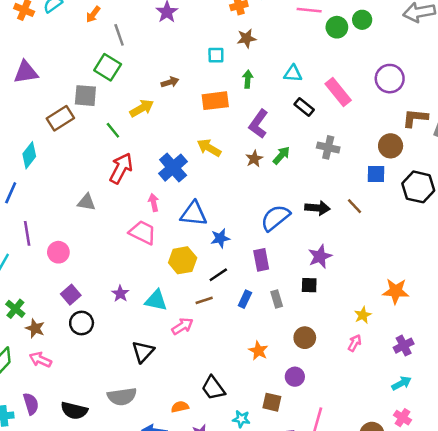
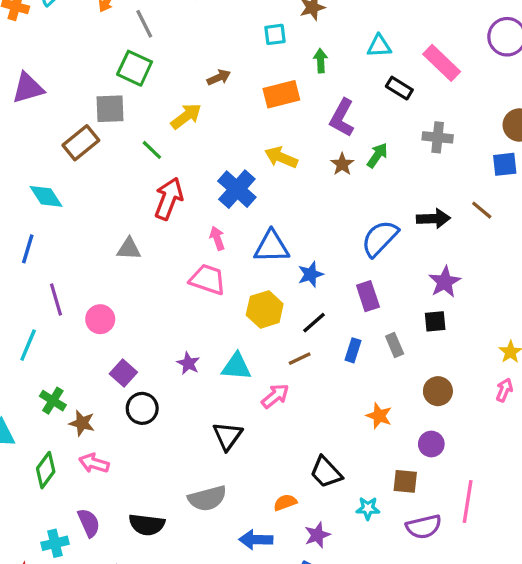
cyan diamond: (29, 155) -> (46, 196), turned -64

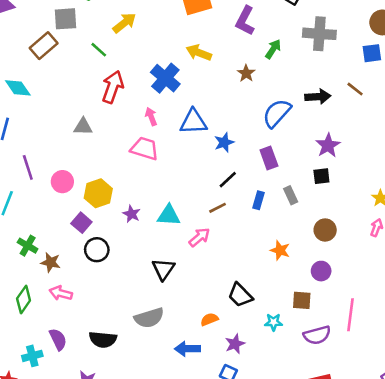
gray cross: (438, 137) -> (319, 34), size x1.4
brown star: (342, 164) -> (246, 73), moved
yellow hexagon: (265, 309) -> (98, 193), moved

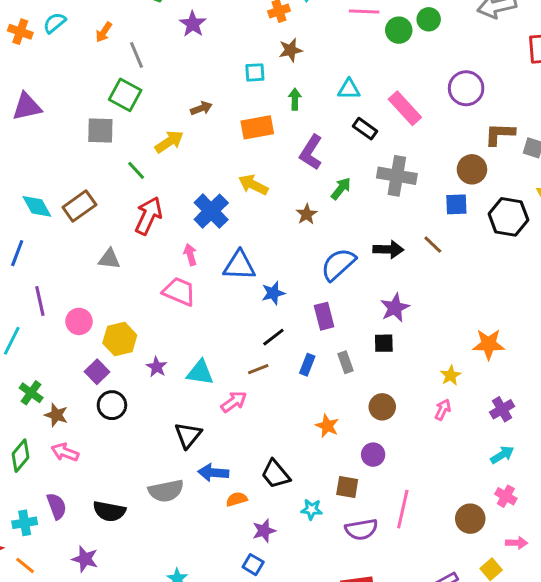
brown rectangle: (44, 46) -> (79, 206), moved
blue arrow: (187, 349) -> (213, 473), moved

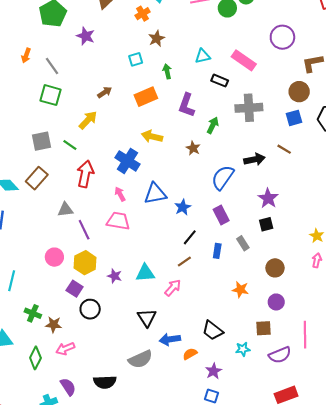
gray square: (100, 131) -> (42, 141), moved
purple line: (40, 301) -> (84, 230), moved
pink arrow: (65, 452) -> (65, 349), turned -30

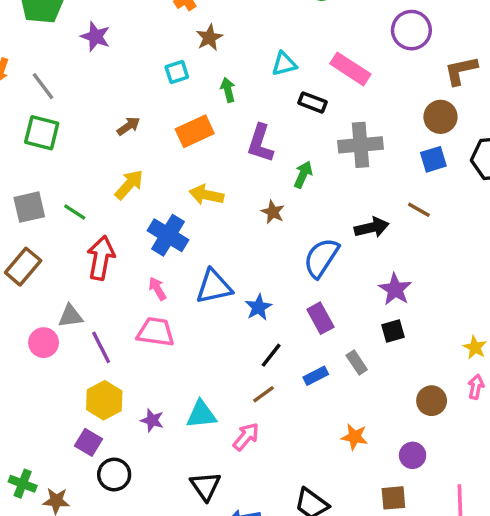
yellow arrow: (88, 120) -> (129, 185), moved
blue rectangle: (217, 251) -> (316, 376), turned 56
pink circle: (54, 257) -> (44, 343), moved
brown circle: (275, 268) -> (432, 401), moved

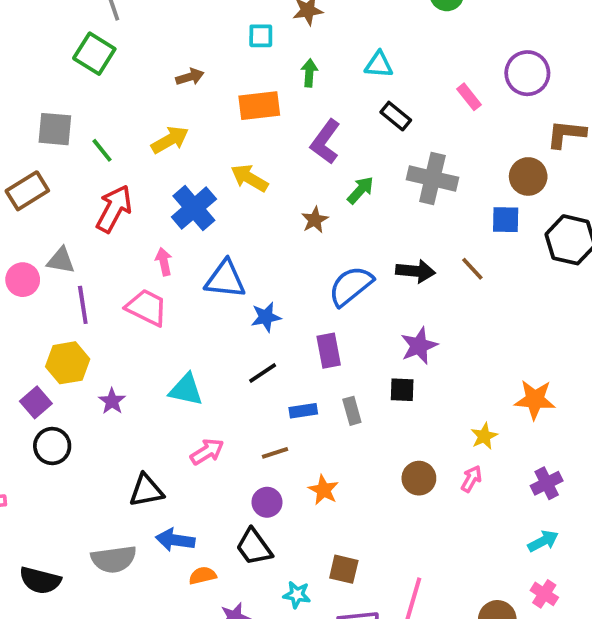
pink rectangle: (350, 69) -> (469, 97), moved, size x0.6
brown line: (263, 394) -> (275, 453), moved
cyan triangle: (201, 414) -> (186, 390), moved
purple circle: (413, 455) -> (267, 502), moved
black triangle: (206, 486) -> (146, 490), turned 36

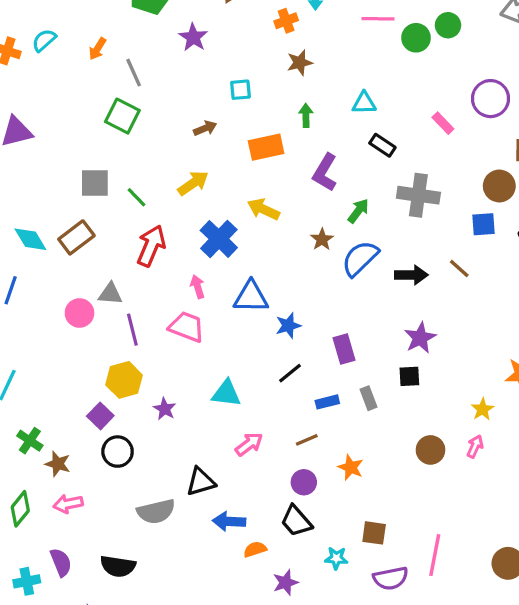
cyan square: (261, 36) -> (240, 90), moved
blue semicircle: (351, 286) -> (360, 258), moved
gray semicircle: (114, 559) -> (156, 511), moved

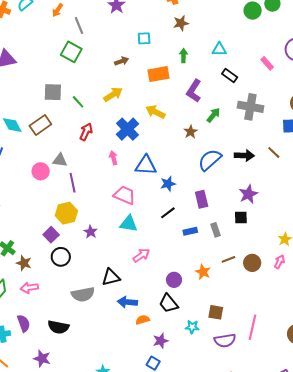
red arrow: (151, 246) -> (86, 132), size x0.7
blue semicircle: (360, 258) -> (210, 160), moved
pink trapezoid: (187, 327) -> (125, 195), moved
brown line: (307, 440) -> (228, 259), moved

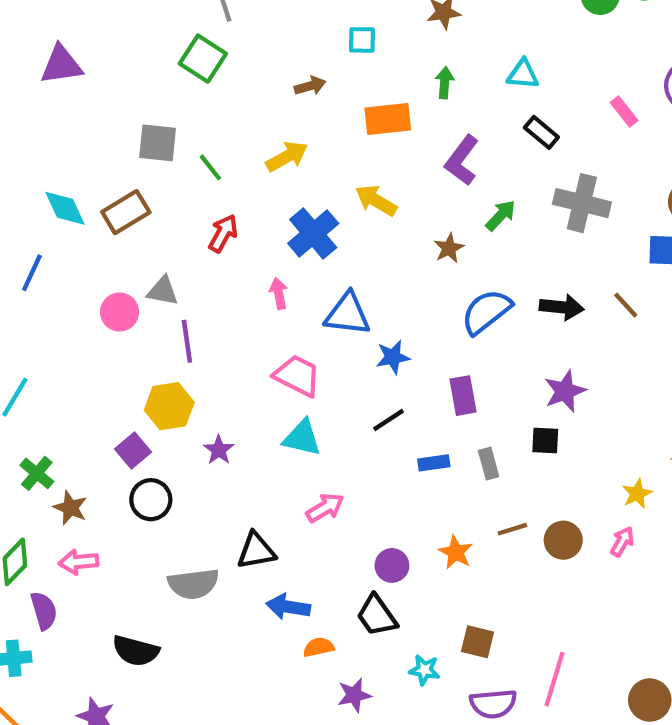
purple semicircle: (24, 323) -> (44, 611), moved

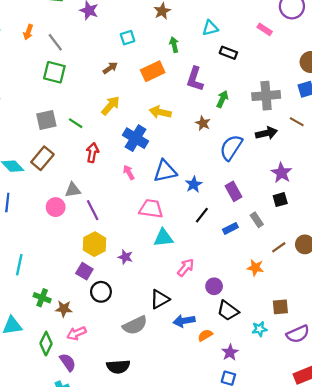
gray cross: (582, 203) -> (266, 96), moved
purple circle: (392, 565) -> (214, 286), moved

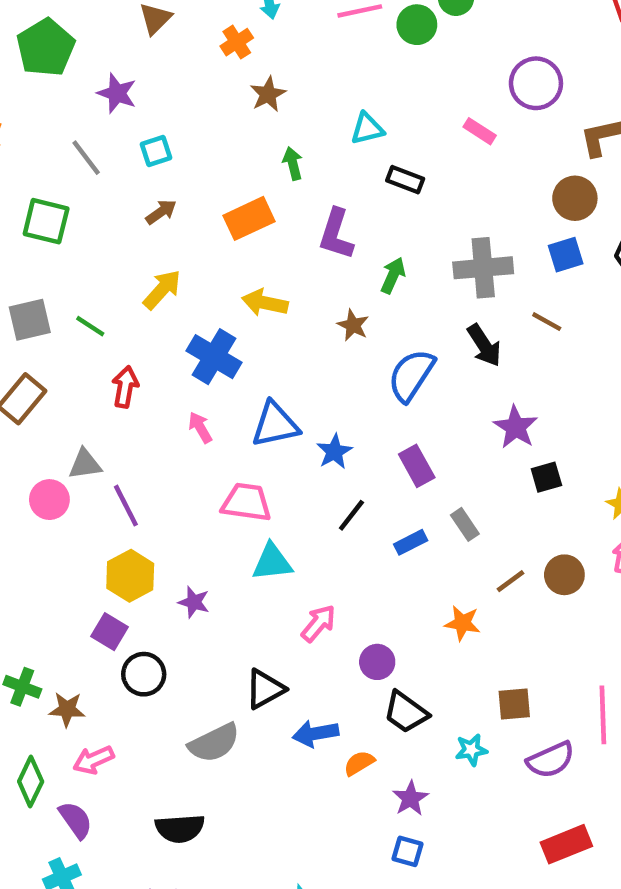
cyan square: (128, 38) -> (156, 151), moved
gray line: (55, 42) -> (86, 158), moved
black arrow: (266, 133) -> (484, 345), turned 70
black square: (280, 200) -> (546, 477), moved

